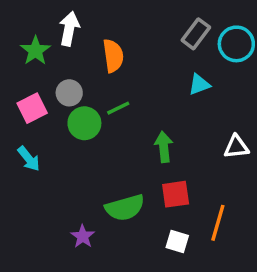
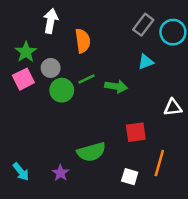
green star: (35, 51) -> (26, 52), moved
green arrow: (164, 147) -> (116, 86), moved, turned 105
cyan arrow: (29, 159) -> (21, 172), moved
red square: (176, 194) -> (136, 132), moved

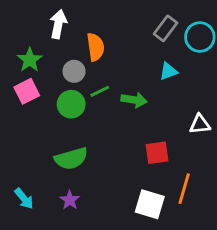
gray circle: (51, 68) -> (74, 71), moved
green semicircle: (91, 152) -> (71, 159), moved
white square: (130, 177) -> (150, 204), size x1.5

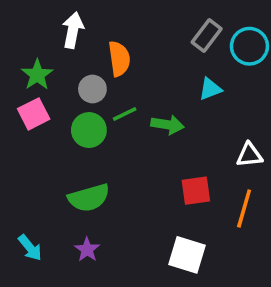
orange line: (184, 189) -> (244, 209), moved

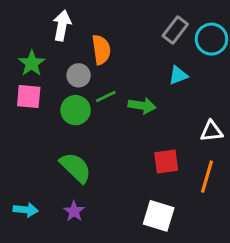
pink square: (34, 114) -> (29, 96), turned 32
green semicircle: (89, 198) -> (76, 168), turned -120
cyan arrow: (30, 248) -> (26, 210), turned -45

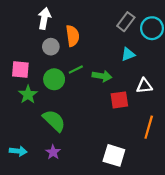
green star: (32, 63) -> (28, 95), moved
gray circle: (79, 75) -> (51, 47), moved
white triangle: (212, 131) -> (144, 86), moved
red square: (166, 161) -> (119, 100), moved

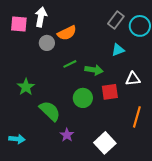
orange semicircle: (73, 36) -> (67, 33), turned 72
pink square: (20, 70) -> (19, 24), moved
green circle: (54, 79) -> (83, 98), moved
purple star: (53, 152) -> (67, 135), moved
white square: (114, 155) -> (105, 143), turned 30

